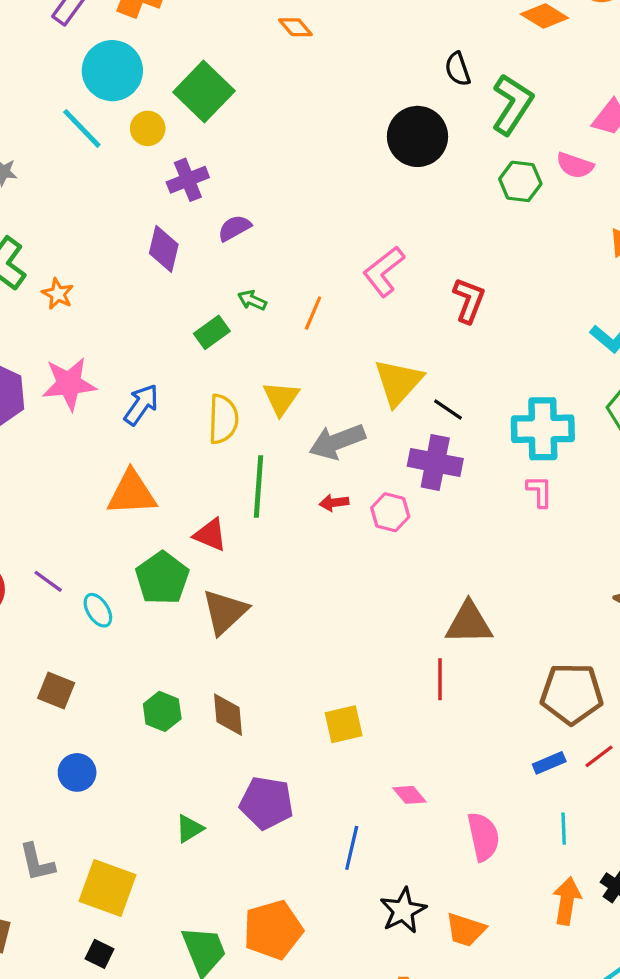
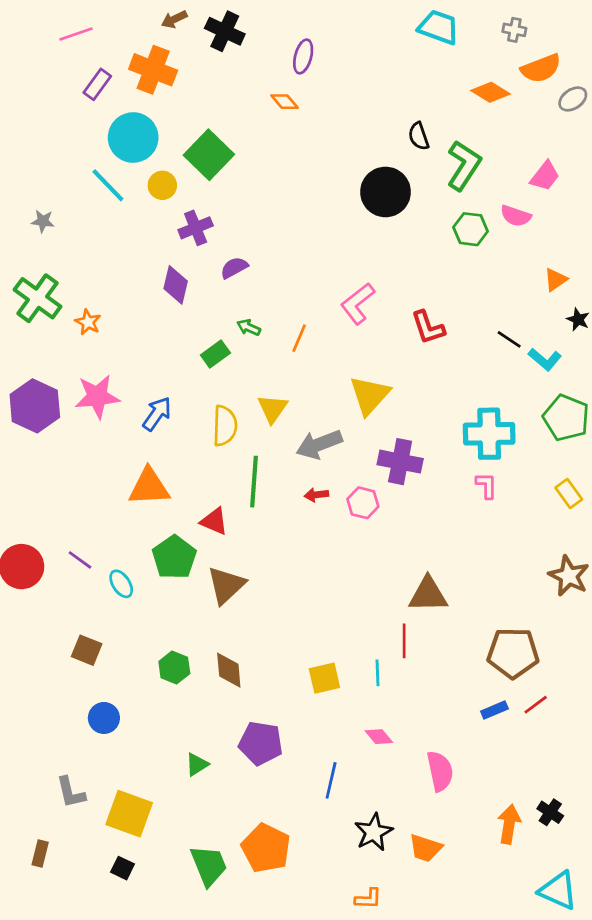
red L-shape: (469, 300) -> (428, 327), turned 141
black line: (448, 409) -> (509, 339), moved
cyan line: (564, 829) -> (378, 673), moved
orange pentagon: (273, 930) -> (266, 848), turned -30

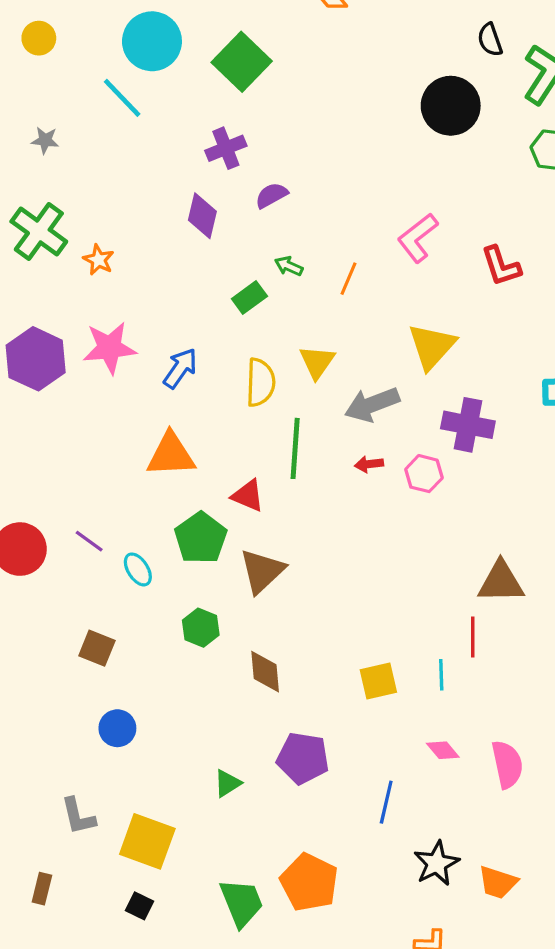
yellow circle: (162, 185) -> (39, 38), moved
green hexagon: (174, 667) -> (201, 628), moved
pink semicircle: (440, 771) -> (507, 764), moved

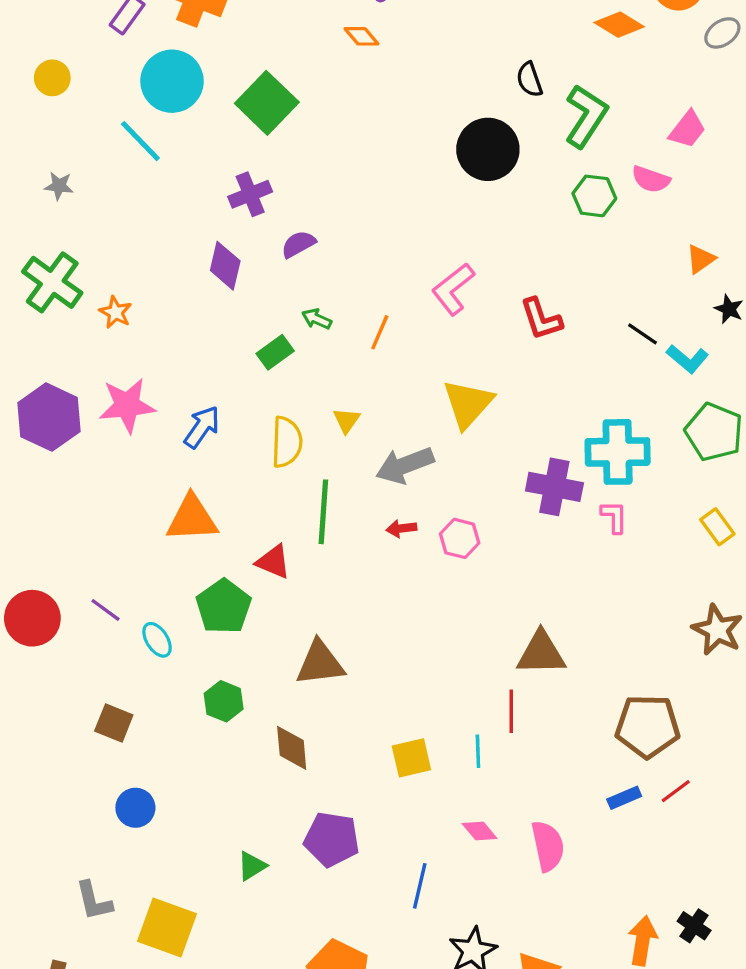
yellow triangle: (317, 362) -> (347, 420), size x0.7
purple cross: (468, 425) -> (554, 487), moved
brown triangle: (262, 571) -> (320, 663), moved, turned 36

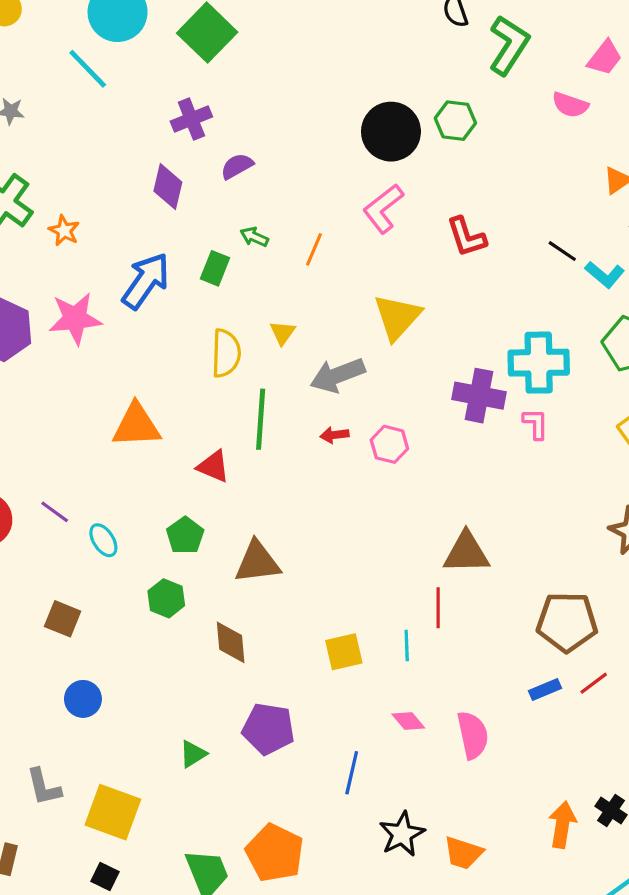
black circle: (488, 149) -> (391, 132), moved
green hexagon: (594, 196) -> (455, 121), moved
green rectangle: (275, 352) -> (215, 268), turned -32
blue arrow: (202, 427) -> (146, 281), moved, size x1.4
green pentagon: (224, 607) -> (185, 535), moved, size x0.7

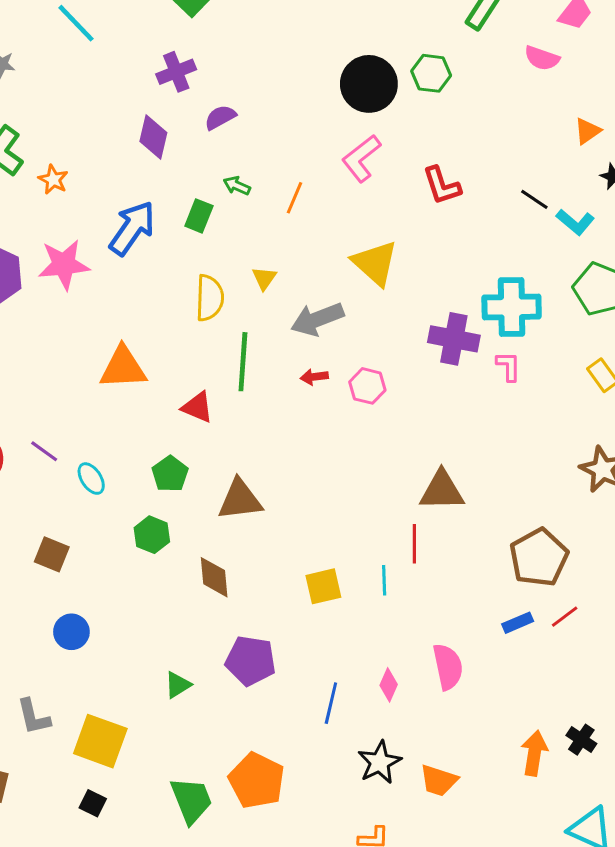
yellow triangle: (397, 317) -> (375, 263), turned -30
brown pentagon: (567, 622) -> (539, 557), turned -30
pink diamond: (408, 721) -> (389, 685), moved, turned 64

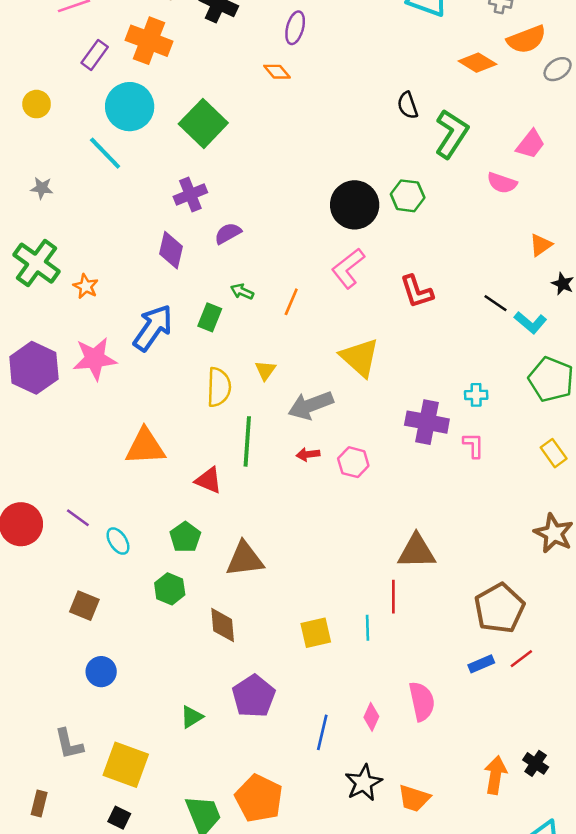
cyan cross: (512, 307) -> (476, 395), size x0.5
purple pentagon: (251, 661) -> (254, 696), turned 30

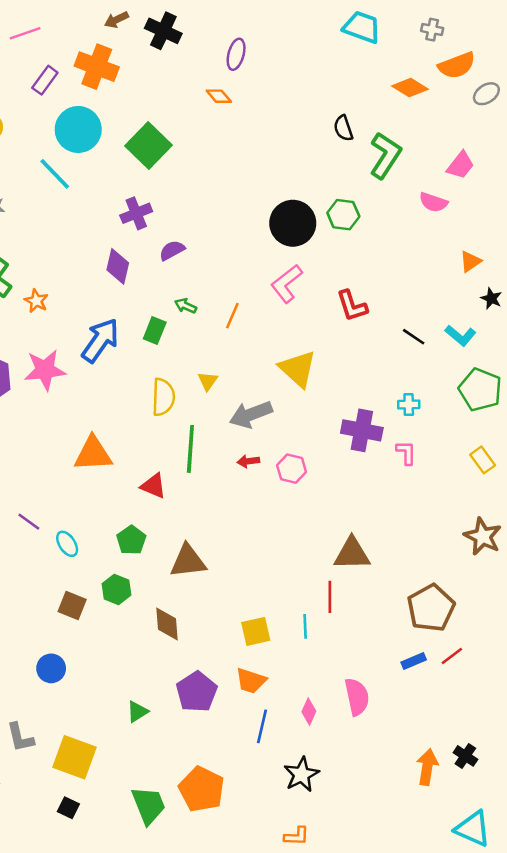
black line: (495, 303) -> (414, 337), moved
brown square: (84, 606) -> (72, 605), moved
orange trapezoid: (414, 798) -> (251, 681), moved

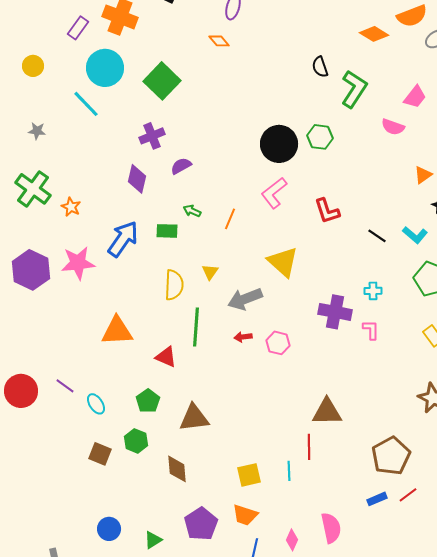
green rectangle: (155, 330) -> (167, 231), turned 70
blue circle: (51, 668) -> (109, 529), moved

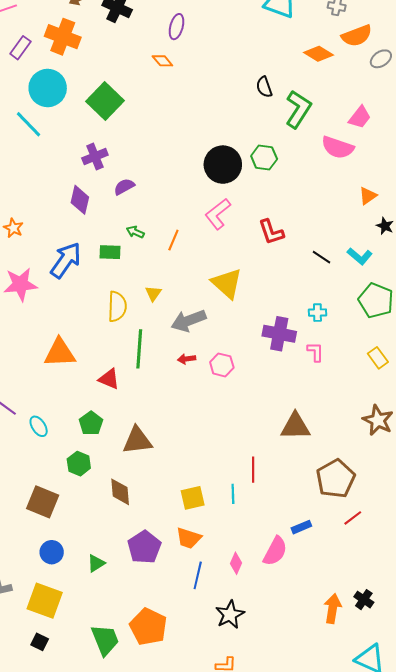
pink semicircle: (393, 127) -> (338, 147), size x1.4
brown triangle: (327, 412) -> (295, 426), moved
brown square: (100, 454) -> (43, 502), moved, size x1.4
blue rectangle: (377, 499) -> (301, 527), moved
pink semicircle: (331, 528) -> (275, 551), turned 40

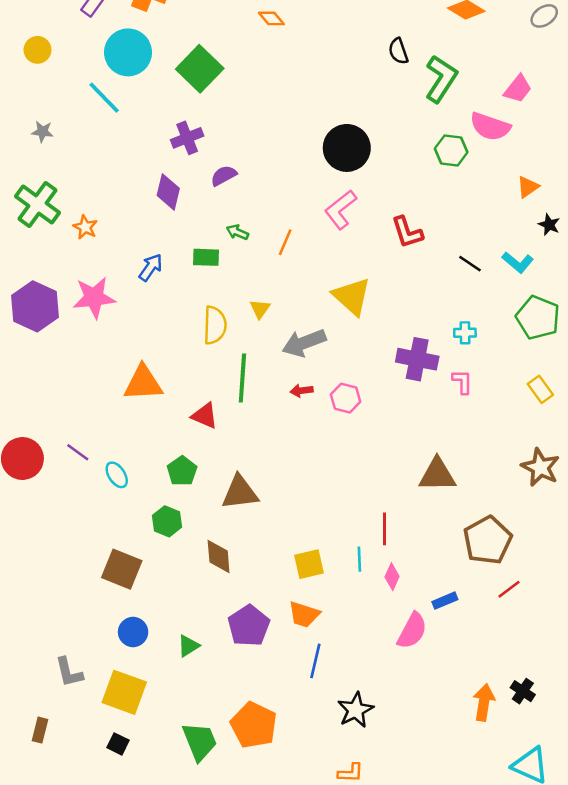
green hexagon: (264, 157) -> (451, 150), moved
blue arrow: (66, 260) -> (151, 267), size x0.6
pink diamond: (236, 563) -> (392, 577), moved

